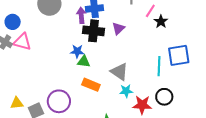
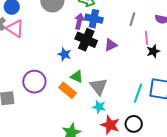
pink line: (150, 11) -> (146, 38), turned -56
green triangle: (84, 62) -> (77, 77), moved
purple circle: (59, 101) -> (34, 82), moved

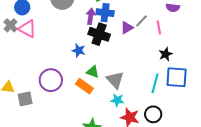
gray line: (132, 19) -> (141, 21), moved, turned 32
purple triangle: (111, 45) -> (127, 28), moved
black star: (153, 51) -> (166, 54), moved

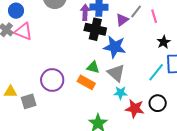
blue star: (79, 50) -> (115, 47), moved, size x1.6
cyan line: (155, 83) -> (156, 72), turned 30

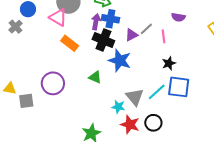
pink triangle: (23, 31) -> (58, 17), moved
gray triangle: (116, 73) -> (135, 97), moved
orange rectangle: (86, 82) -> (70, 43), moved

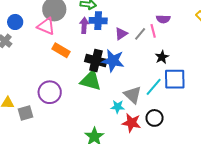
purple semicircle: (178, 17) -> (163, 19), moved
gray line: (146, 29) -> (140, 34), moved
black cross: (103, 40) -> (96, 61), moved
green triangle: (95, 77) -> (91, 81), size x1.6

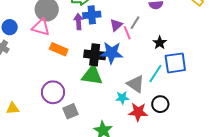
pink line: (153, 31) -> (127, 33), moved
gray square: (26, 113) -> (70, 111), moved

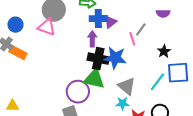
purple arrow: (78, 22) -> (92, 39), moved
purple triangle: (116, 25) -> (110, 22), moved
orange rectangle: (59, 49) -> (18, 52), moved
gray triangle: (136, 84) -> (127, 86), moved
purple circle: (53, 92) -> (78, 92), moved

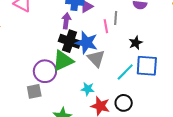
gray line: (141, 29) -> (116, 18), turned -40
green triangle: (94, 79) -> (63, 61), turned -45
gray triangle: (127, 86) -> (96, 58), moved

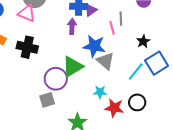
black cross: (70, 41) -> (27, 47), moved
blue square: (147, 66) -> (157, 63), turned -30

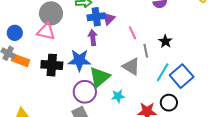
gray line: (121, 19) -> (146, 51), moved
blue star: (94, 46) -> (79, 60), moved
blue square: (157, 63) -> (182, 76), moved
cyan star: (100, 92) -> (118, 96), moved

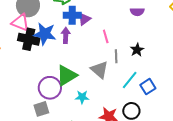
blue star: (79, 60) -> (45, 34), moved
black cross: (52, 65) -> (29, 39), moved
blue square: (182, 76) -> (148, 87), size x0.7

